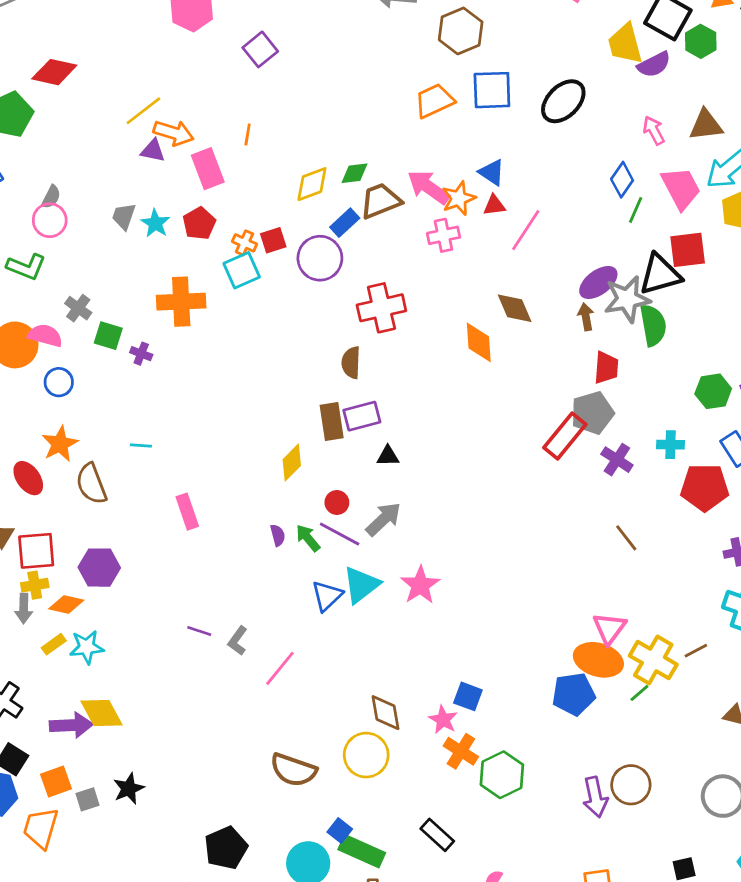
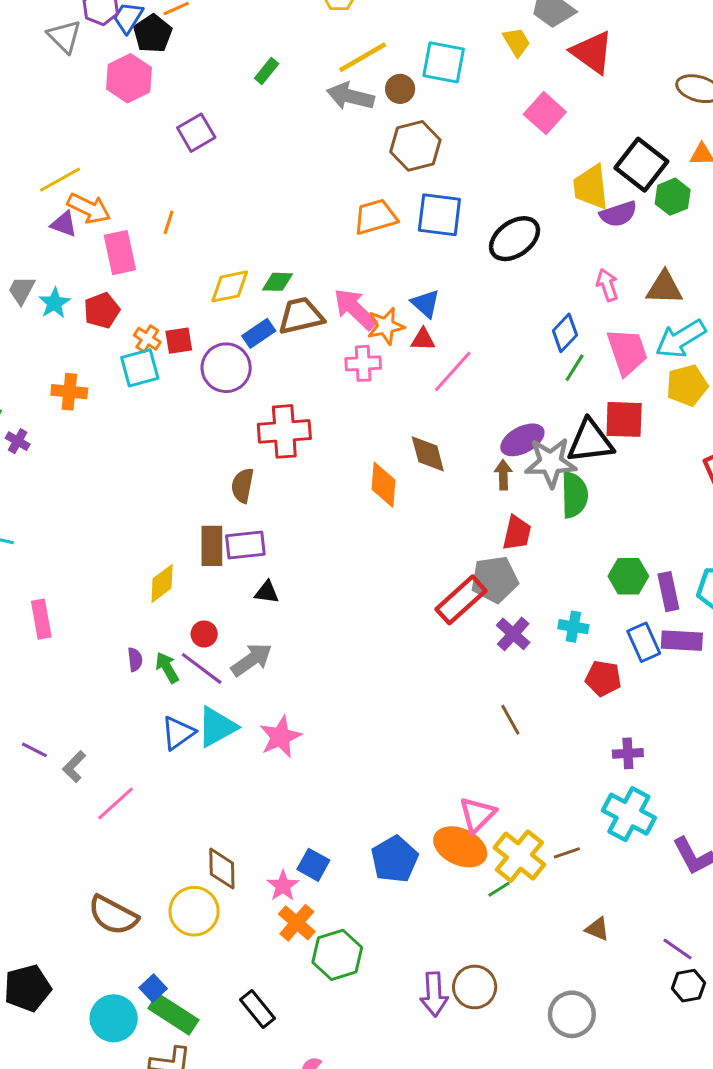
orange cross: (181, 302) -> (69, 392), size x0.7
red pentagon: (705, 487) -> (603, 678), size x0.7
blue pentagon: (574, 694) -> (395, 859), moved, turned -30

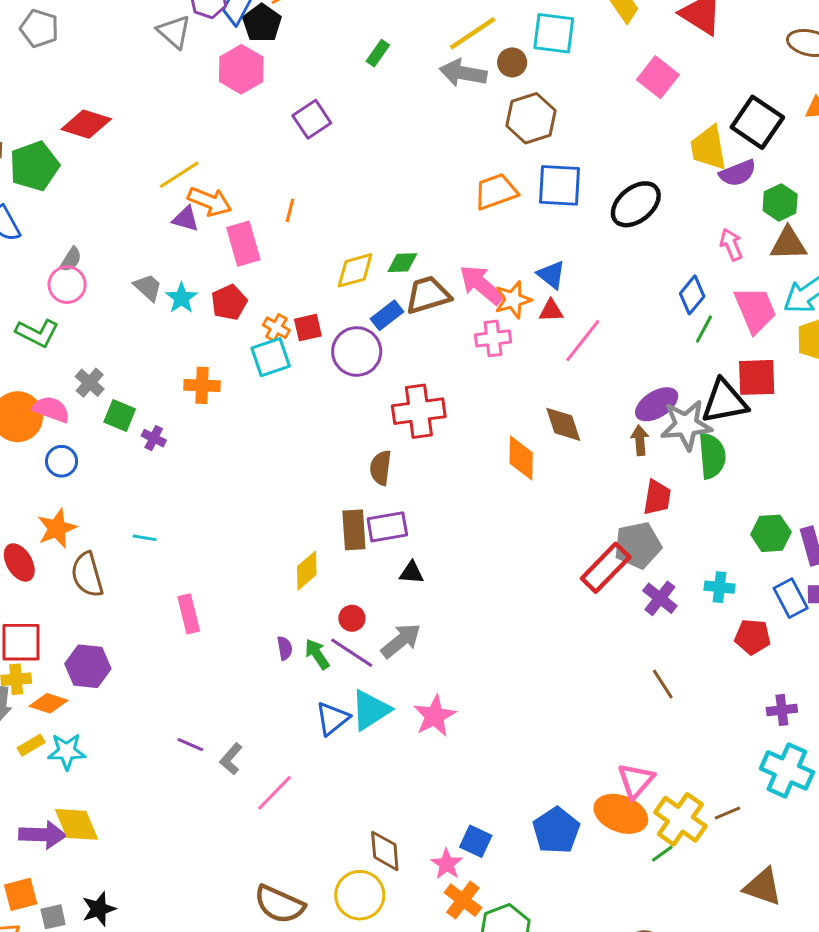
green hexagon: (673, 197) -> (780, 202), moved
gray trapezoid: (22, 290) -> (148, 287), turned 108
brown triangle: (597, 929) -> (763, 887), size x1.6

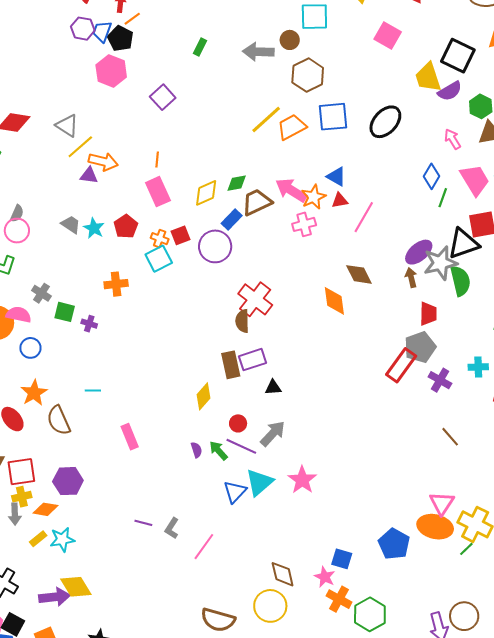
gray triangle: (174, 32) -> (67, 126), moved
yellow line: (473, 33) -> (266, 119), moved
pink rectangle: (243, 244) -> (158, 192), moved
red cross: (419, 411) -> (255, 299), moved, turned -36

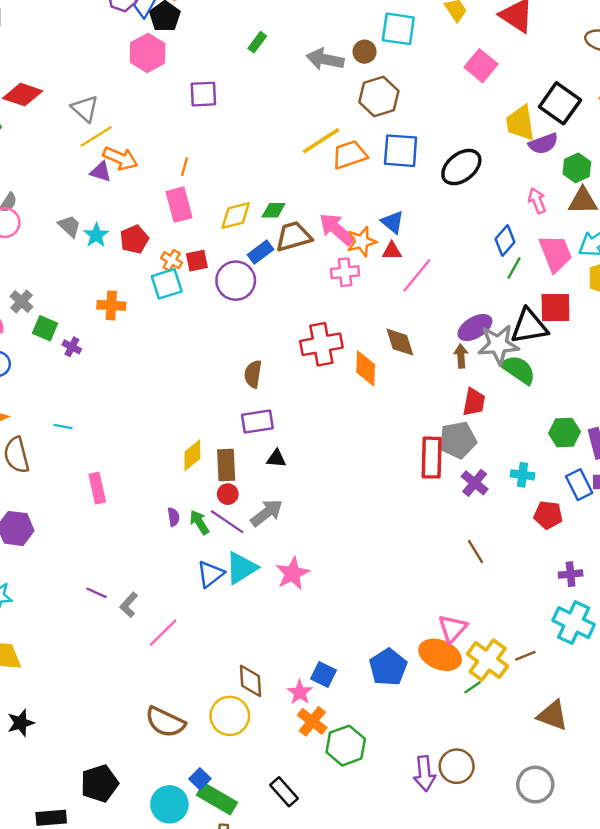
purple square: (163, 97) -> (203, 94), turned 30
green semicircle: (460, 281) -> (518, 370), turned -52
red cross: (255, 299) -> (321, 344), moved, turned 32
brown rectangle: (231, 365) -> (226, 465), moved
red rectangle: (401, 365) -> (432, 458), turned -44

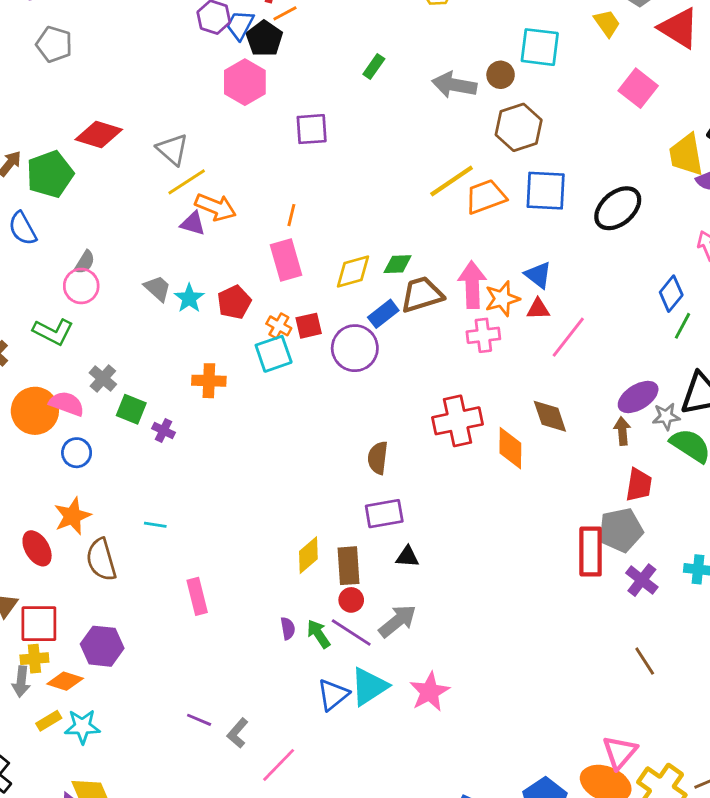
pink arrow: (336, 229) -> (472, 285), turned 48
gray star: (498, 345) -> (666, 416), size x0.6

